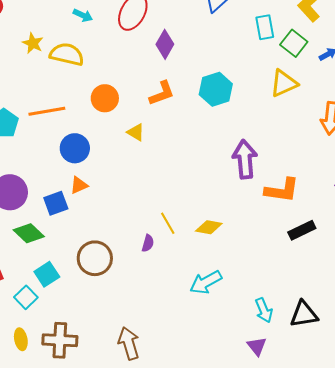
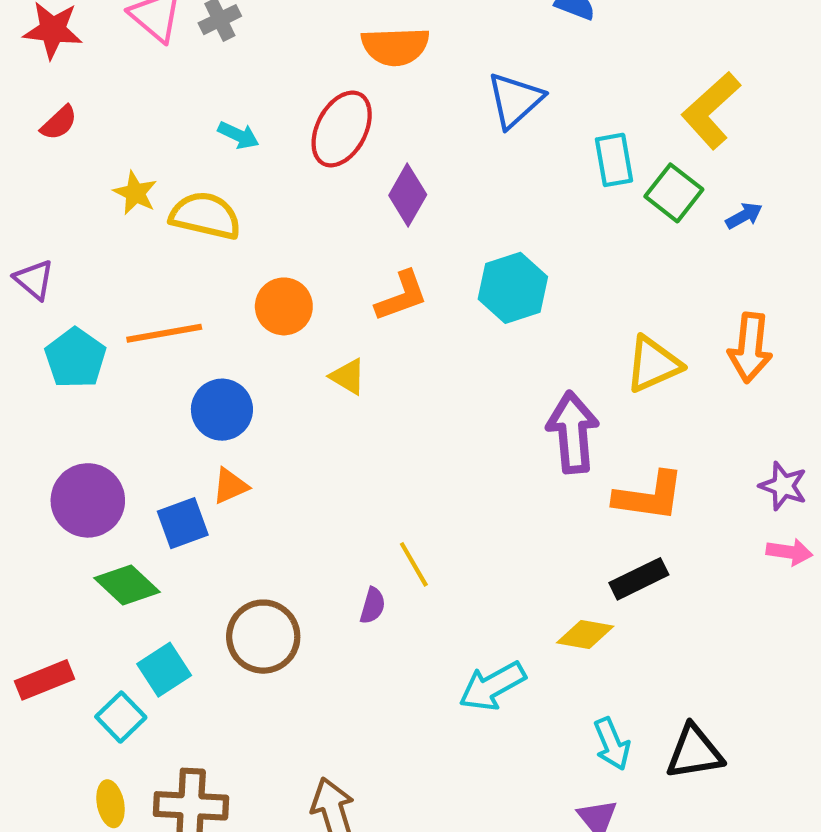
yellow triangle: (284, 83) -> (653, 364), moved
yellow diamond: (209, 227) -> (585, 635), moved
black rectangle: (302, 230) -> (639, 579), moved

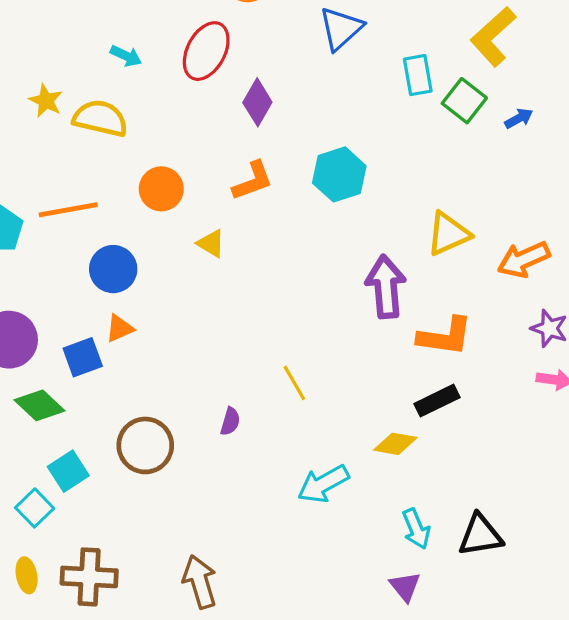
orange arrow: (750, 348) -> (524, 259), moved, turned 60
yellow line: (414, 564) -> (294, 383), moved

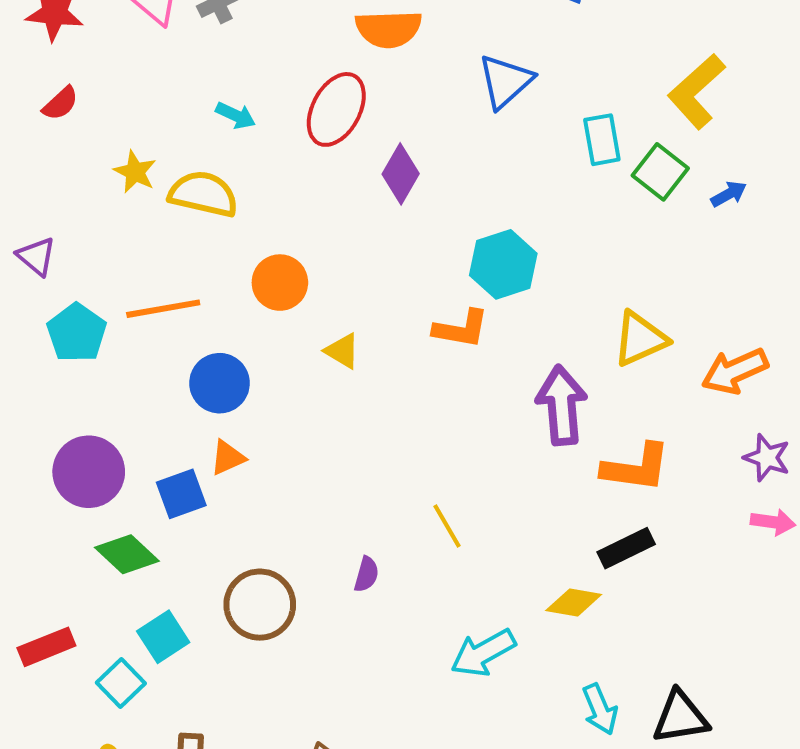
orange L-shape: (253, 181) -> (461, 329), moved, turned 30

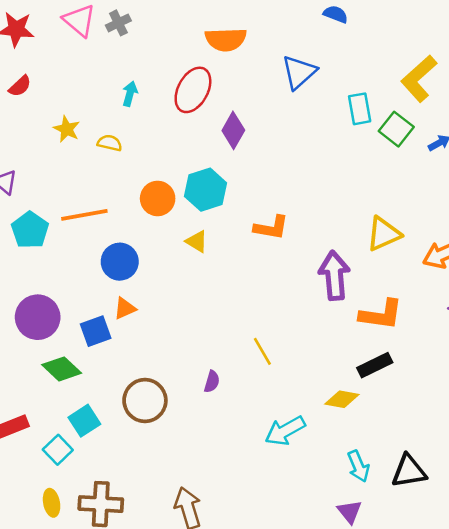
cyan arrow: (236, 115) -> (130, 94), turned -100
yellow semicircle: (203, 194) -> (110, 143), size x0.6
cyan hexagon: (503, 264) -> (206, 190), moved

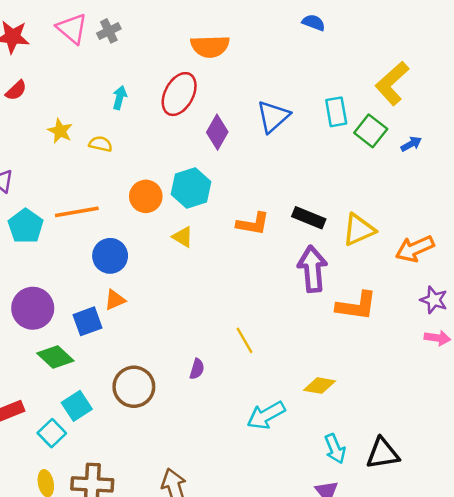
blue triangle: (299, 72) -> (273, 117), moved
black rectangle: (375, 365) -> (309, 218), moved, turned 48

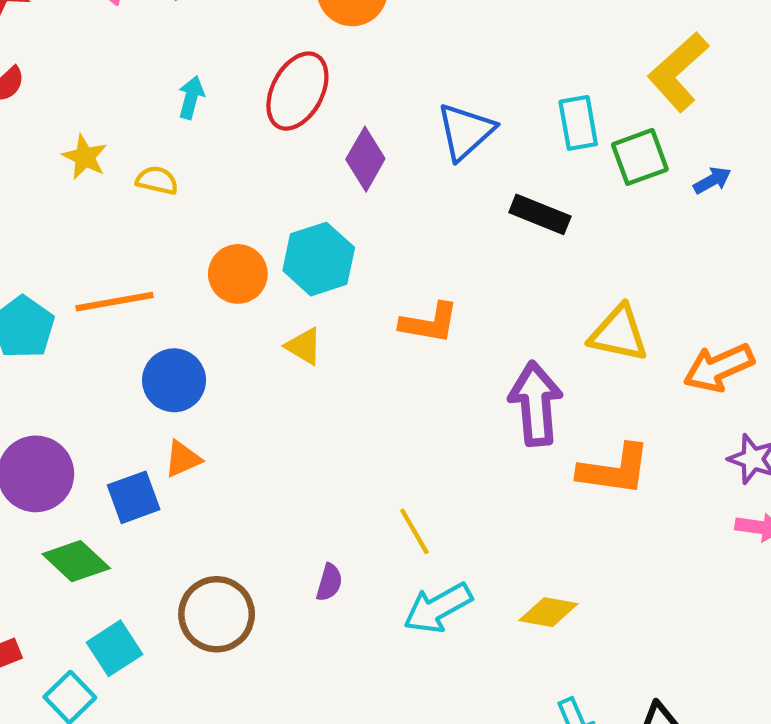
green square: (371, 131) -> (640, 157), turned 32
black rectangle: (309, 218) -> (540, 214), moved
yellow triangle: (359, 230) -> (619, 334), turned 36
cyan arrow: (266, 415) -> (438, 608), moved

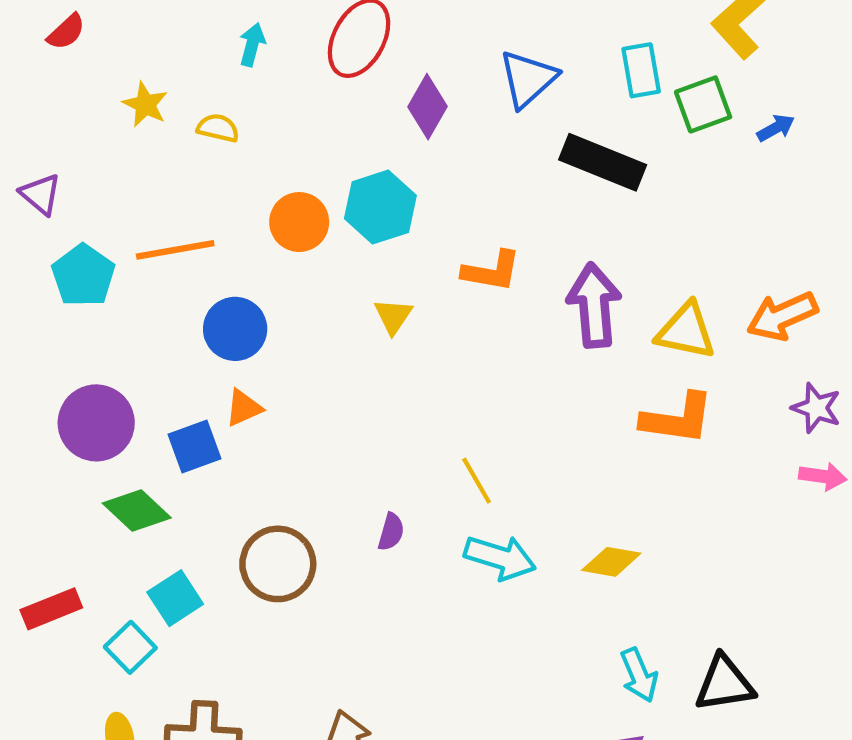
black rectangle: (540, 214) -> (603, 162), size x1.4
yellow triangle: (619, 334) -> (686, 331), moved
yellow triangle: (304, 346) -> (393, 316), moved, turned 33
purple arrow: (536, 404) -> (594, 305), moved
cyan arrow: (438, 608) -> (500, 558), turned -134

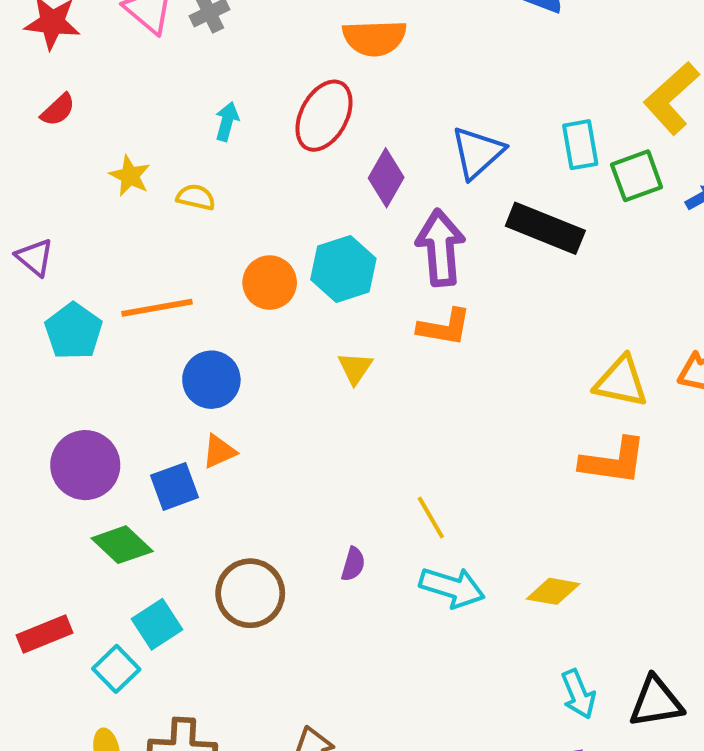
purple arrow: (594, 305) -> (440, 248), moved

